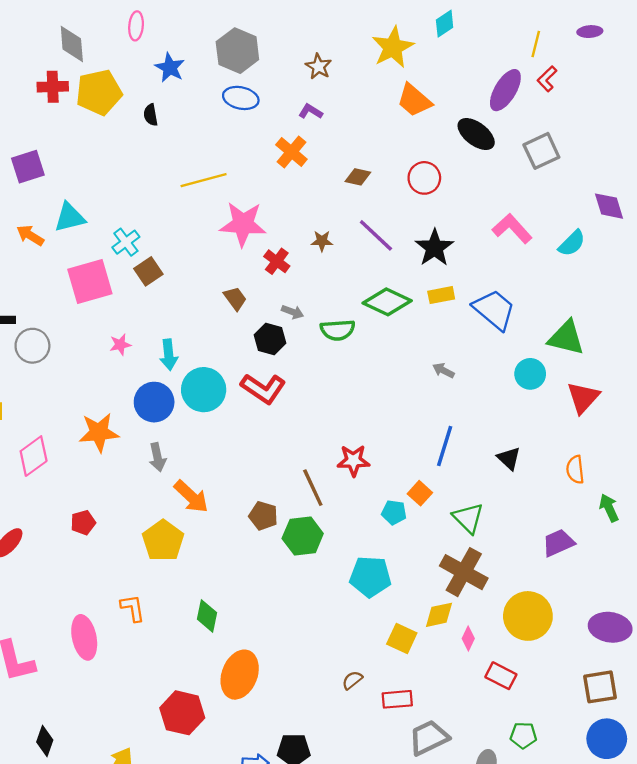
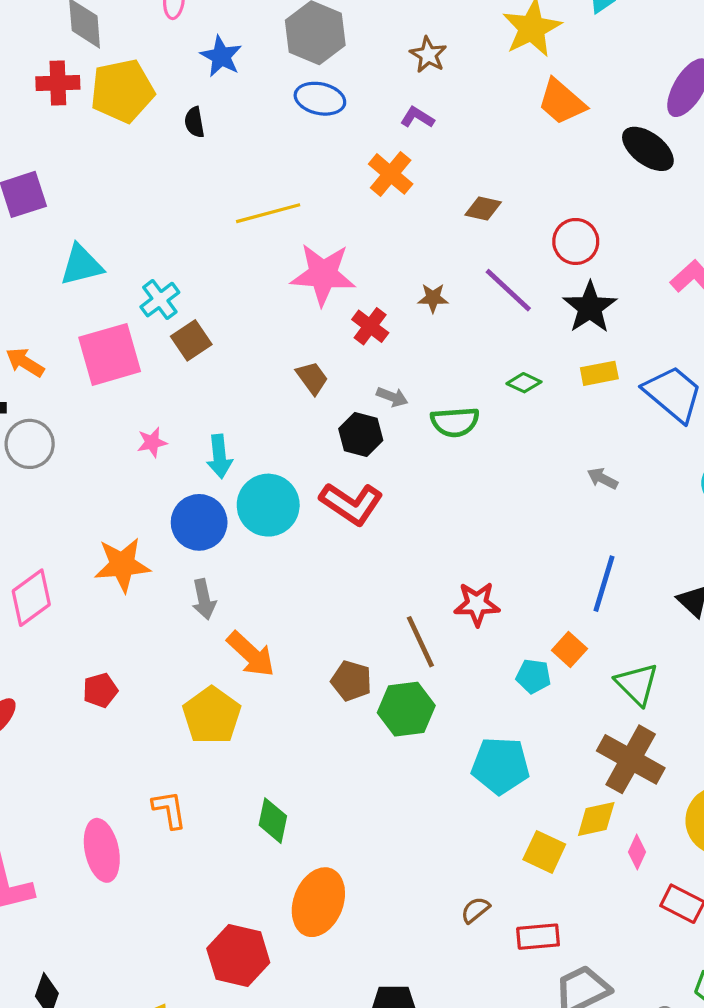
red circle: (424, 178) -> (576, 241), moved
orange arrow: (30, 235) -> (25, 362), moved
green diamond: (387, 302) -> (524, 383), size x0.5

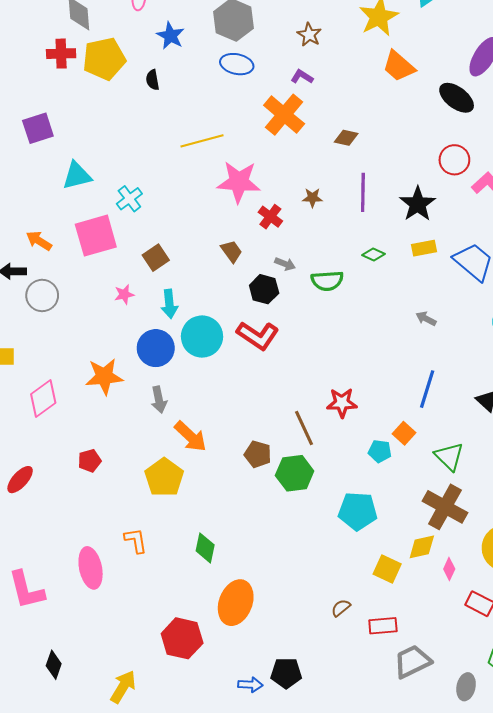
orange cross: (391, 174) -> (284, 115), size x1.4
red circle: (576, 241) -> (454, 160), moved
purple line: (508, 290) -> (363, 192), turned 48
brown square: (191, 340) -> (156, 258), moved

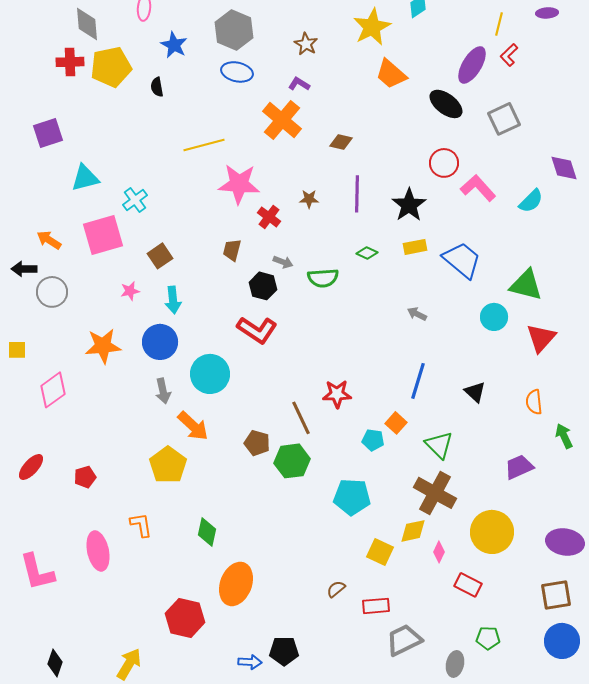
brown trapezoid: (231, 251) -> (232, 250), turned -130
cyan circle: (202, 337) -> (210, 374), moved
orange star: (104, 376) -> (103, 346), moved
red pentagon: (89, 461) -> (85, 477), moved
black diamond: (54, 665) -> (55, 663), moved

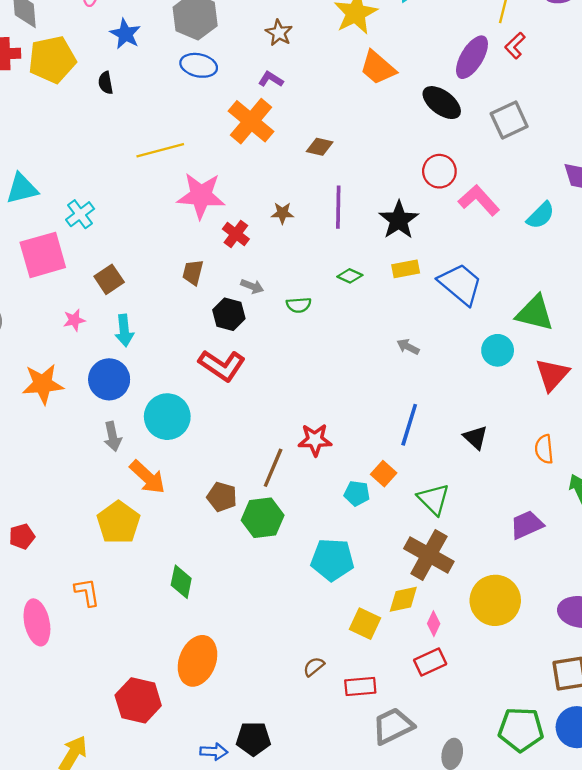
green semicircle: (323, 278) -> (299, 305), size x0.7
brown line: (301, 418) -> (273, 468), turned 48
green diamond: (207, 532) -> (181, 582), moved
red rectangle: (468, 585) -> (430, 662), moved, turned -52
green pentagon: (488, 638) -> (521, 729), moved, size x1.6

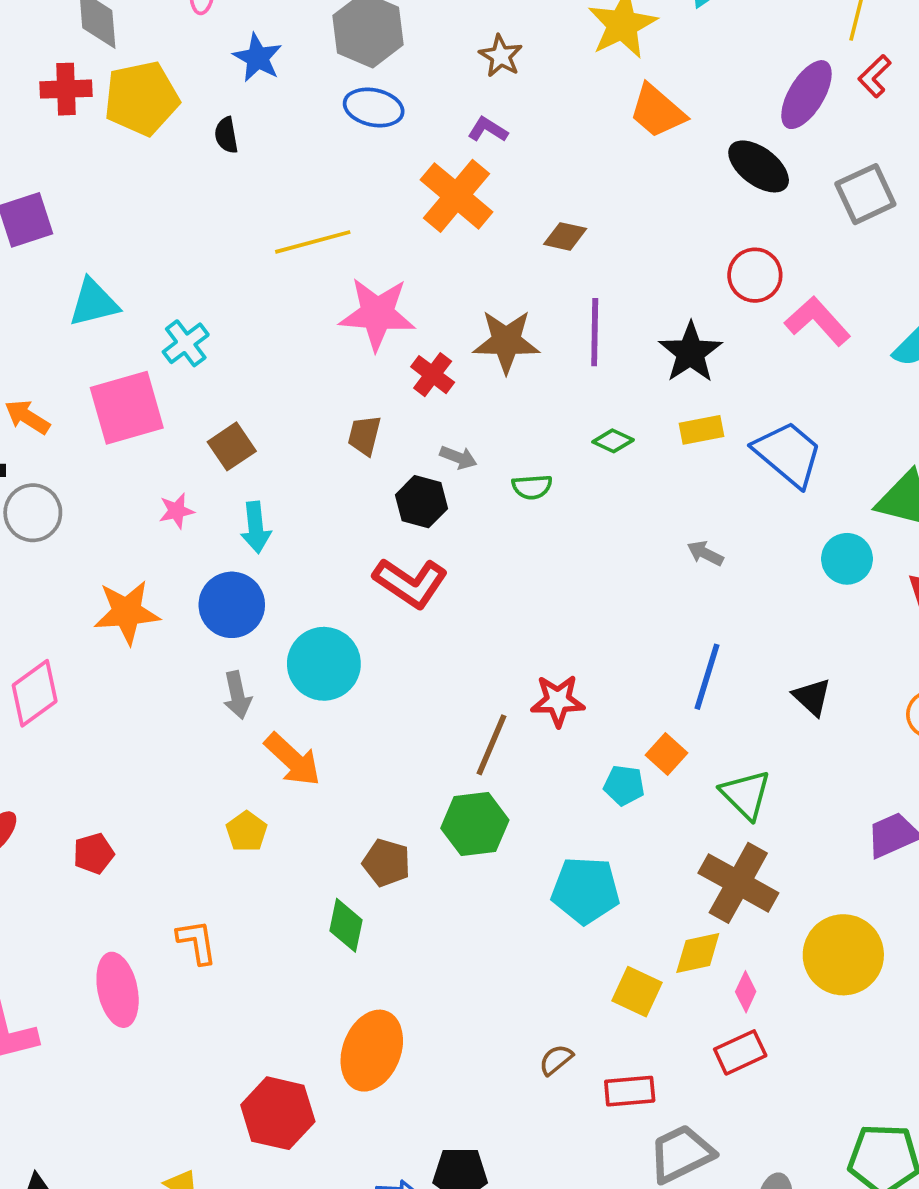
brown star: (282, 213) -> (506, 341), size x1.8
brown pentagon: (222, 497) -> (387, 863), moved
yellow pentagon: (118, 522) -> (247, 831), size x0.6

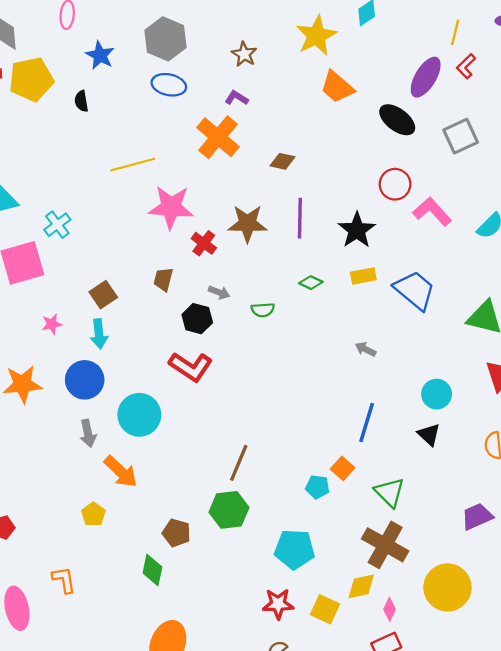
brown square: (232, 446) -> (103, 295), moved
cyan circle: (847, 559) -> (437, 394), moved
red star: (558, 701) -> (278, 604), moved

